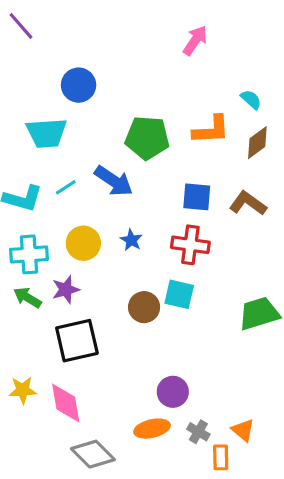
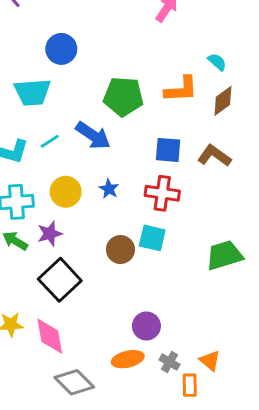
black square: (77, 341) -> (60, 280), turned -30

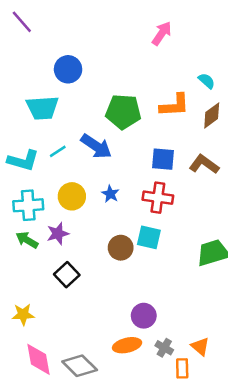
black square: (60, 280) -> (67, 275), size x0.7
pink diamond: (50, 336) -> (39, 359), moved

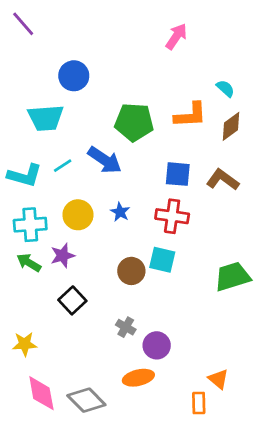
gray cross: (164, 348) -> (126, 327), moved

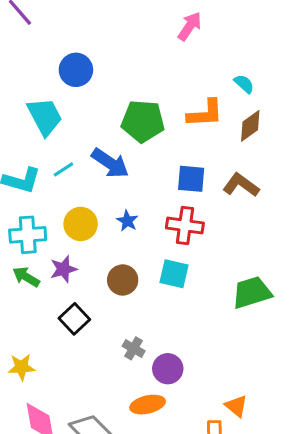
cyan trapezoid: (46, 118) -> (45, 117), turned -114
brown circle: (131, 271) -> (123, 280), moved

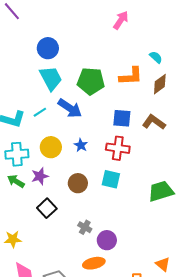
cyan trapezoid: (45, 117) -> (51, 78), moved
orange triangle: (236, 406) -> (163, 264), moved

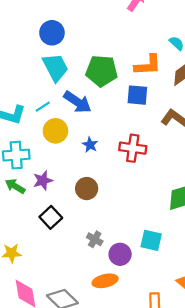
blue square: (122, 118) -> (137, 95), moved
yellow circle: (51, 147) -> (55, 131), moved
cyan square: (111, 179) -> (151, 240), moved

